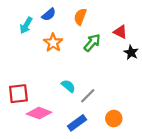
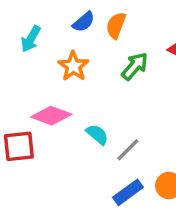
blue semicircle: (49, 14) -> (84, 22), moved
pink diamond: (39, 113) -> (51, 116), moved
blue rectangle: (77, 123) -> (128, 192), moved

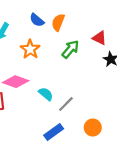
blue semicircle: (84, 22) -> (37, 20), turned 80
blue rectangle: (128, 192) -> (54, 132), moved

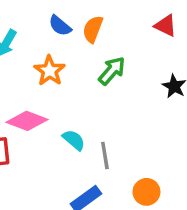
red triangle: (99, 38) -> (166, 26), moved
gray line: (66, 104) -> (105, 156), turned -54

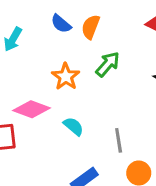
orange star: (50, 71) -> (66, 77), moved
gray line: (105, 156) -> (119, 140), moved

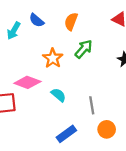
blue semicircle: (61, 24) -> (37, 20), moved

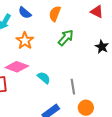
orange star: (53, 58) -> (25, 41), moved

